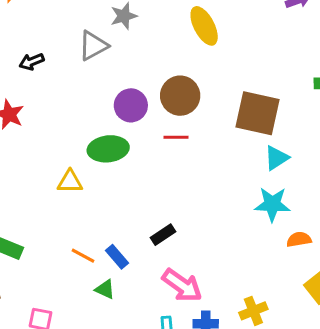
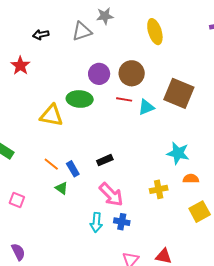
cyan triangle: (276, 158) -> (146, 107), moved
yellow triangle: (70, 182) -> (51, 116), size x1.4
yellow cross: (253, 311) -> (159, 189), moved

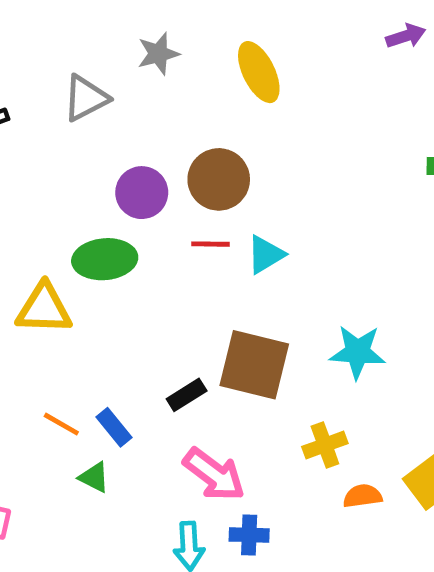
gray star: (105, 16) -> (158, 54), moved
brown square: (179, 93) -> (254, 365), moved
orange semicircle: (191, 179) -> (363, 496), moved

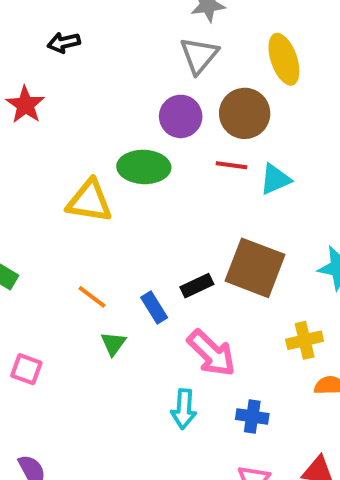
yellow ellipse: (259, 72) -> (284, 59), moved
gray triangle: (86, 98) -> (199, 55), moved, turned -30
blue rectangle: (114, 427) -> (154, 307), moved
green triangle: (94, 477) -> (113, 344), turned 32
blue cross: (249, 535) -> (252, 416), moved

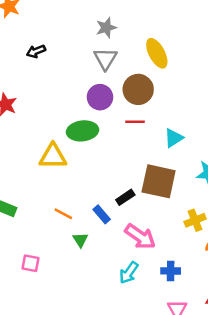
black arrow: (64, 43) -> (36, 51), moved
cyan triangle: (275, 179) -> (174, 138), moved
cyan arrow: (184, 409) -> (129, 273), turned 40

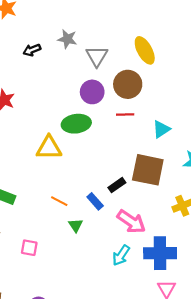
gray star: (106, 28) -> (67, 39), moved, turned 30
blue cross: (171, 271) -> (160, 253), size x1.8

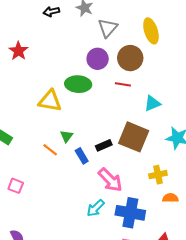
green triangle: (76, 225) -> (67, 136), moved

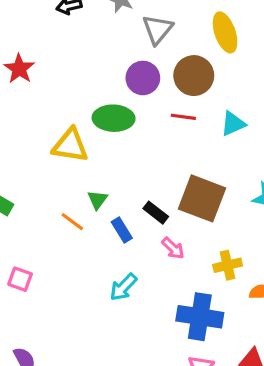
cyan triangle: (152, 103) -> (233, 124), moved
black rectangle: (104, 145) -> (156, 213), turned 63
yellow cross: (158, 175) -> (228, 265), moved
pink arrow: (110, 180) -> (173, 248), moved, size x0.6
cyan arrow: (95, 208) -> (123, 287), moved

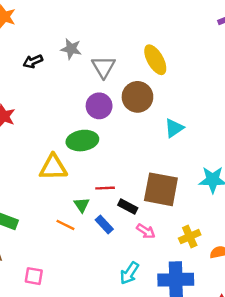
red line: (183, 117) -> (105, 188), moved
cyan arrow: (123, 287) -> (129, 273), moved

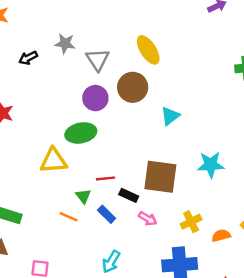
cyan arrow: (129, 273) -> (111, 262), moved

